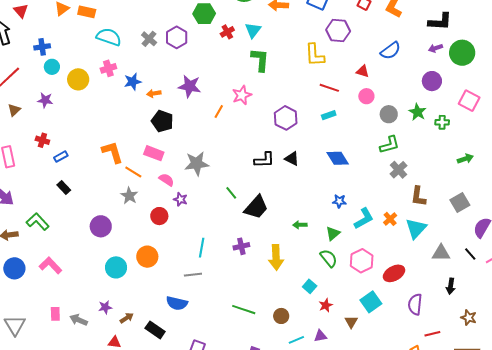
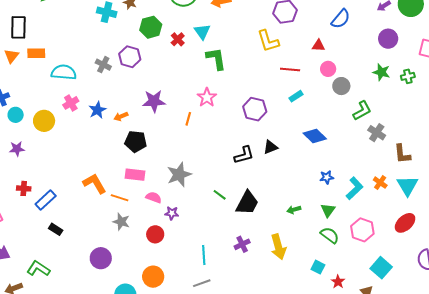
gray circle: (389, 114) -> (341, 86), moved
blue rectangle: (61, 157) -> (46, 200), size x1.5
black triangle: (292, 159) -> (270, 147), turned -35
red ellipse: (394, 273) -> (405, 223), moved

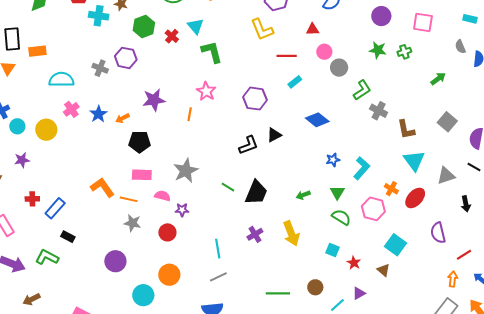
orange rectangle: (36, 53) -> (37, 51), moved
orange cross: (380, 183) -> (391, 189), moved
green L-shape: (38, 269) -> (47, 257), moved

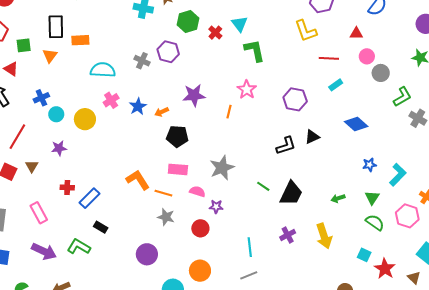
red star: (354, 263) -> (385, 269), size x1.5

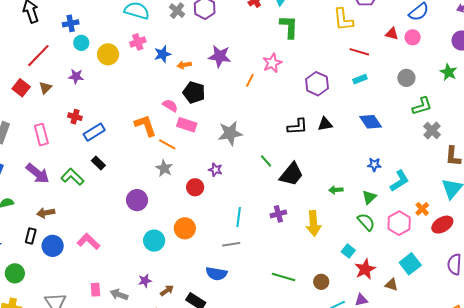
pink circle: (367, 56) -> (413, 37), moved
pink semicircle: (197, 191) -> (170, 105), moved
brown triangle: (414, 278) -> (391, 285), turned -40

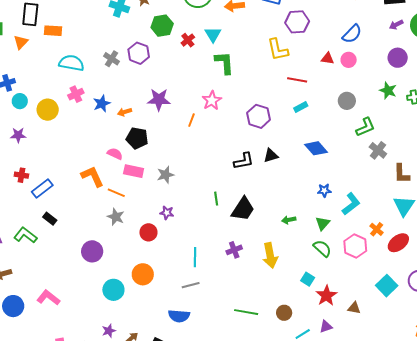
gray star: (230, 133) -> (166, 175), moved, size x0.7
green line: (266, 161) -> (216, 199), turned 40
cyan square: (410, 264) -> (387, 286), moved

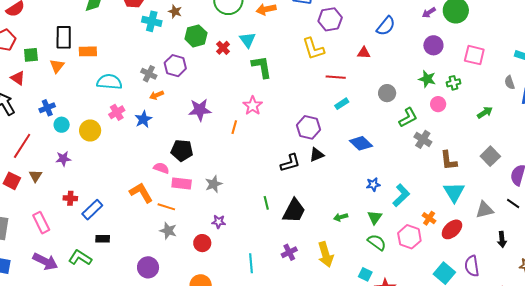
pink circle: (349, 60) -> (438, 104), moved
orange arrow: (125, 112) -> (157, 95), moved
purple hexagon: (259, 116) -> (309, 127), moved
black rectangle: (50, 219) -> (103, 239), turned -32

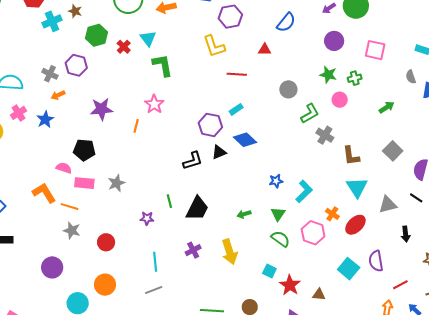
cyan cross: (152, 21) -> (52, 21), turned -36
cyan rectangle: (342, 104) -> (236, 109), moved
blue diamond: (361, 143) -> (245, 140), moved
purple star: (219, 222) -> (147, 218), moved

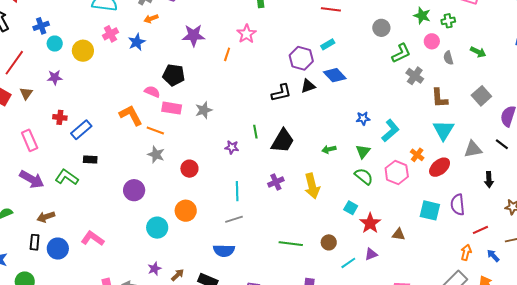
gray semicircle: (411, 77) -> (448, 58), moved
green arrow: (387, 107) -> (478, 52), turned 56
cyan square: (349, 269) -> (430, 210), turned -30

